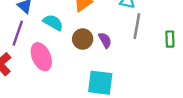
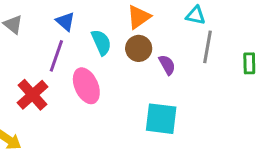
cyan semicircle: (53, 22) -> (101, 42), turned 36
brown circle: (83, 39) -> (139, 48), moved

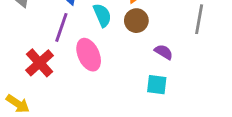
purple semicircle: (167, 65) -> (164, 52), moved, turned -30
cyan square: (161, 119) -> (157, 85), size x0.7

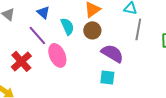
purple line: (61, 27) -> (37, 35), turned -60
purple semicircle: (164, 52) -> (112, 53), size x1.6

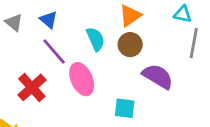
blue triangle: (43, 12) -> (49, 20), moved
cyan square: (107, 77) -> (125, 108), moved

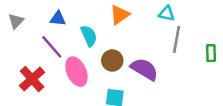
blue triangle: (49, 20) -> (58, 19), moved, turned -35
gray triangle: (14, 22) -> (16, 21), turned 35
brown circle: (130, 45) -> (112, 60), moved

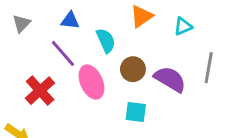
cyan triangle: (167, 14) -> (183, 26), moved, turned -35
gray line: (176, 40) -> (209, 68), moved

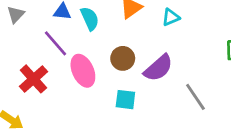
cyan semicircle: (106, 41) -> (90, 19), moved
gray line: (209, 68) -> (195, 97), moved, turned -44
purple semicircle: (170, 79) -> (158, 68), turned 108

